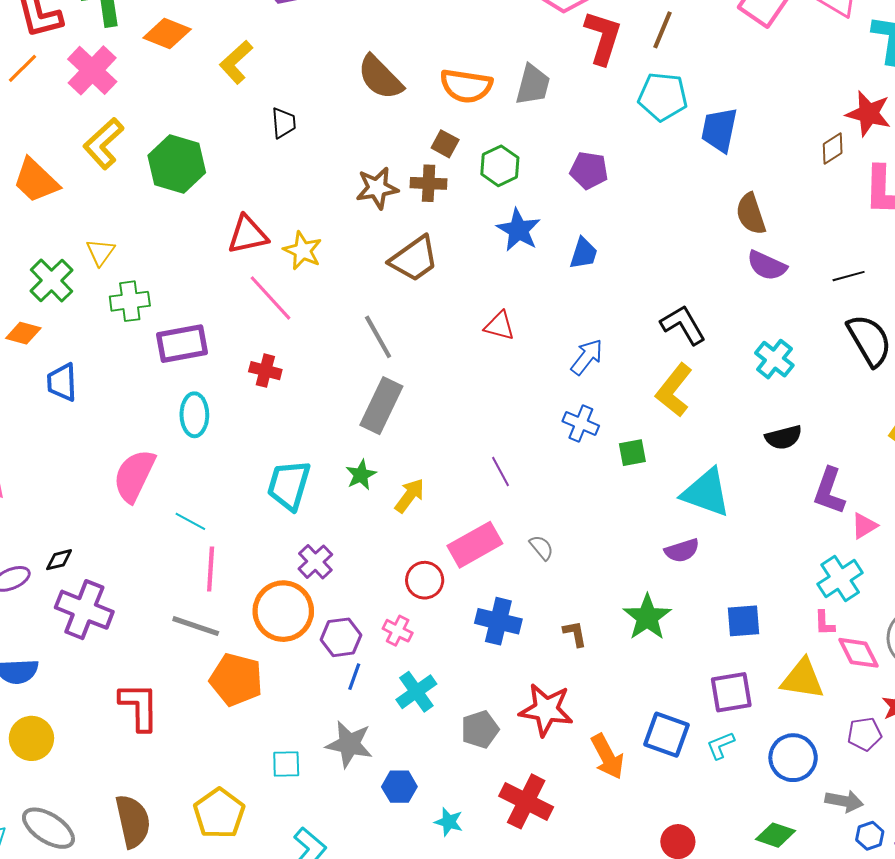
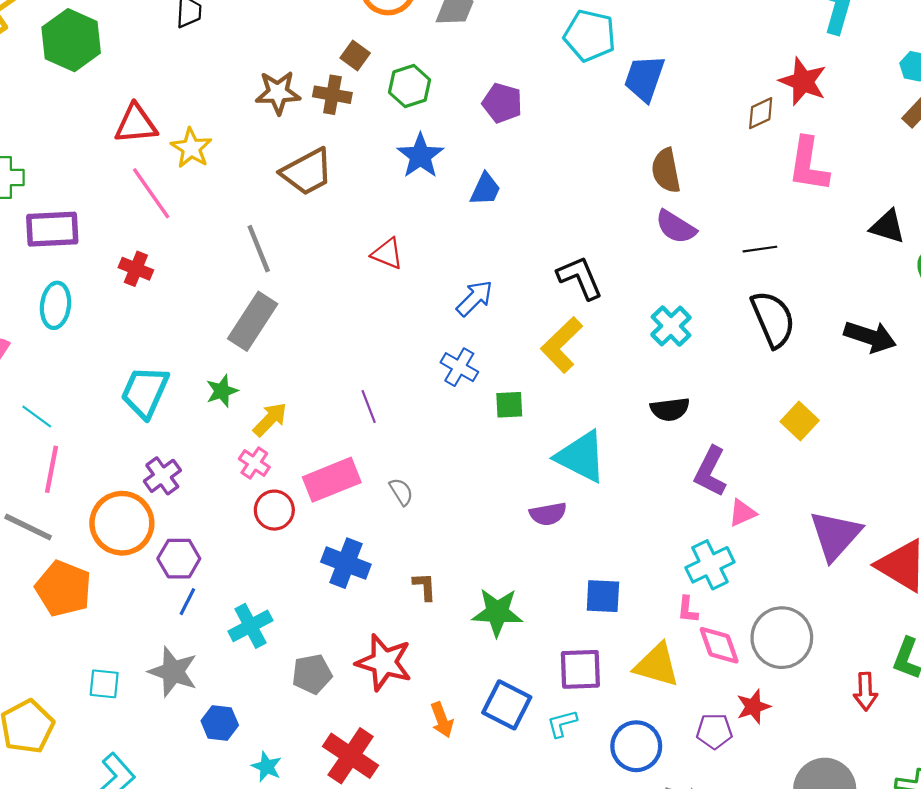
green star: (647, 617) -> (497, 612), moved, turned 30
pink cross: (398, 631) -> (254, 463), moved
orange arrow: (607, 757) -> (442, 720), size x0.7

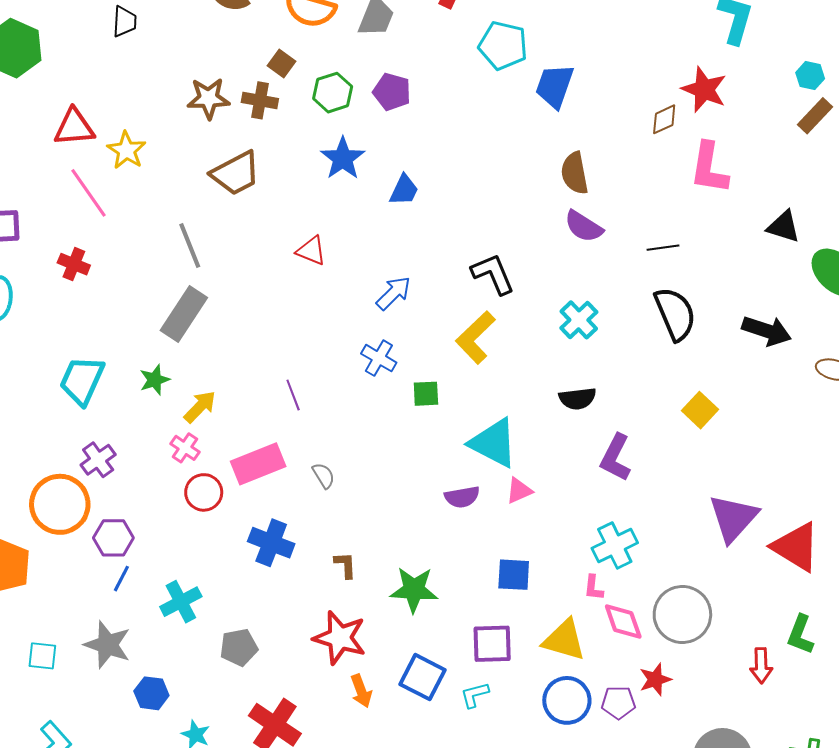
purple pentagon: (502, 103) -> (392, 92), moved
pink triangle: (742, 513) -> (519, 491), moved
red star: (384, 662) -> (340, 638), moved
blue circle: (636, 746) -> (567, 700), moved

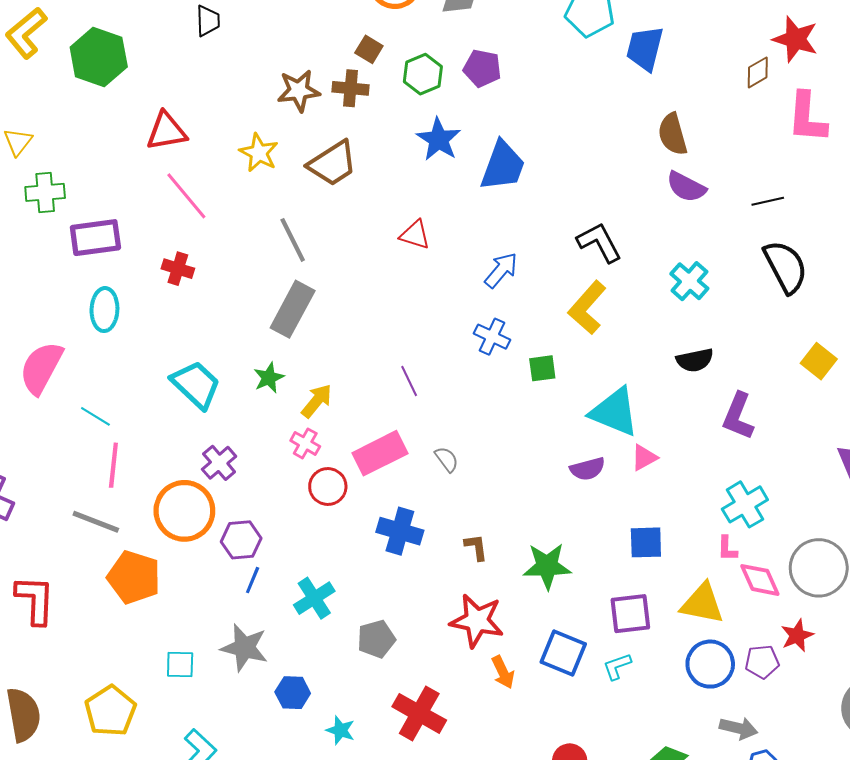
yellow star: (126, 150) -> (259, 153), moved
blue trapezoid: (404, 190) -> (503, 166), size x1.6
cyan trapezoid: (82, 380) -> (196, 385), turned 114

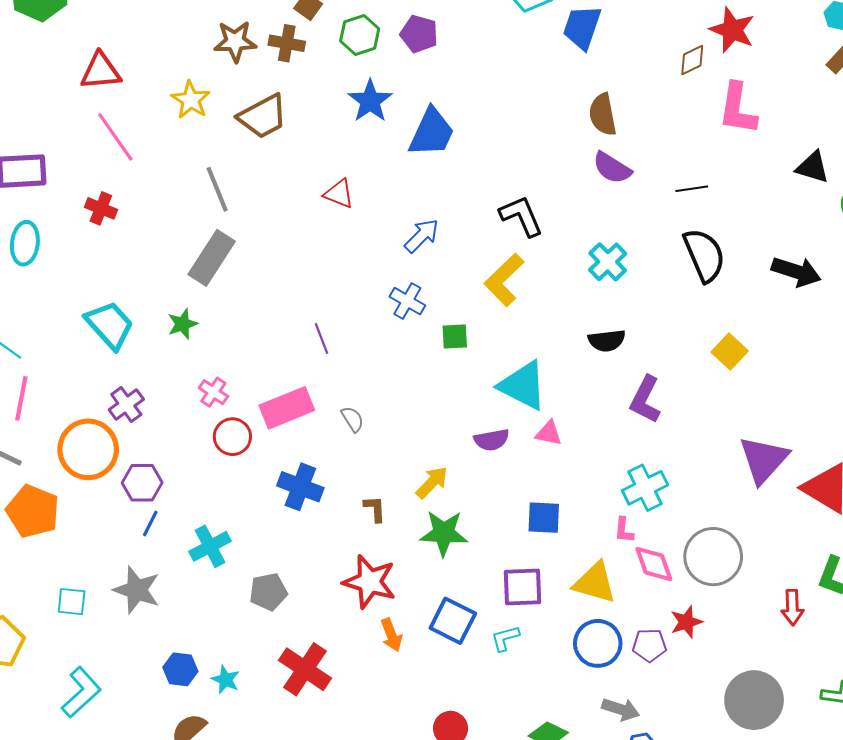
yellow arrow: (317, 401) -> (432, 482), moved
pink triangle: (644, 458) -> (549, 433), turned 36
blue hexagon: (293, 693) -> (180, 669), moved

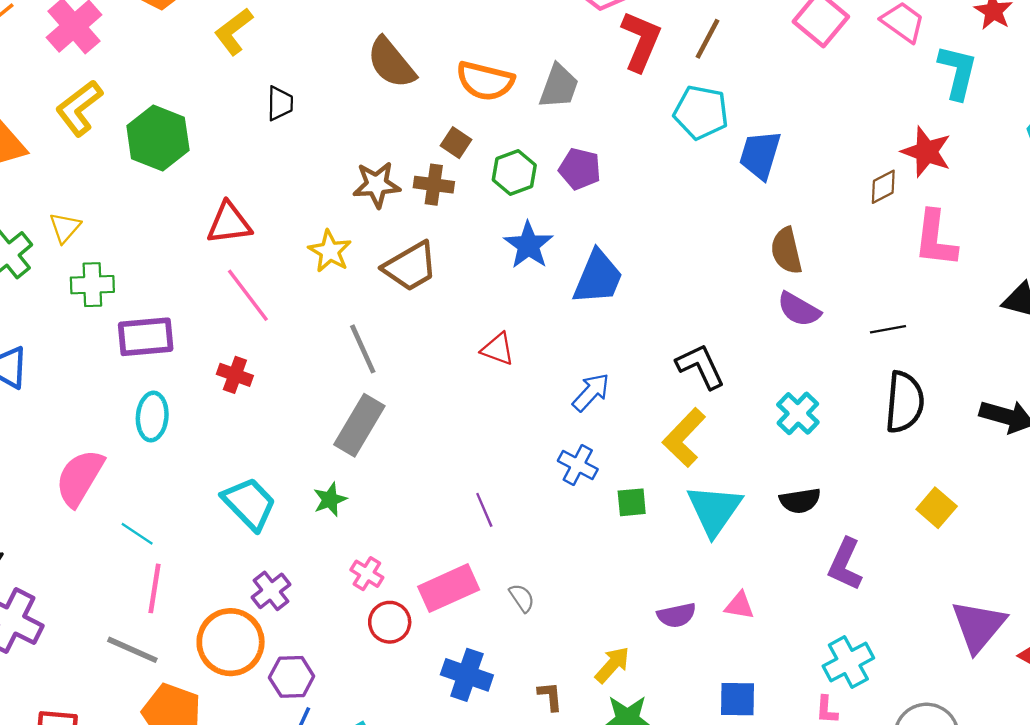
black semicircle: (704, 255) -> (905, 402), turned 30
cyan triangle: (523, 386) -> (714, 510), moved, turned 40

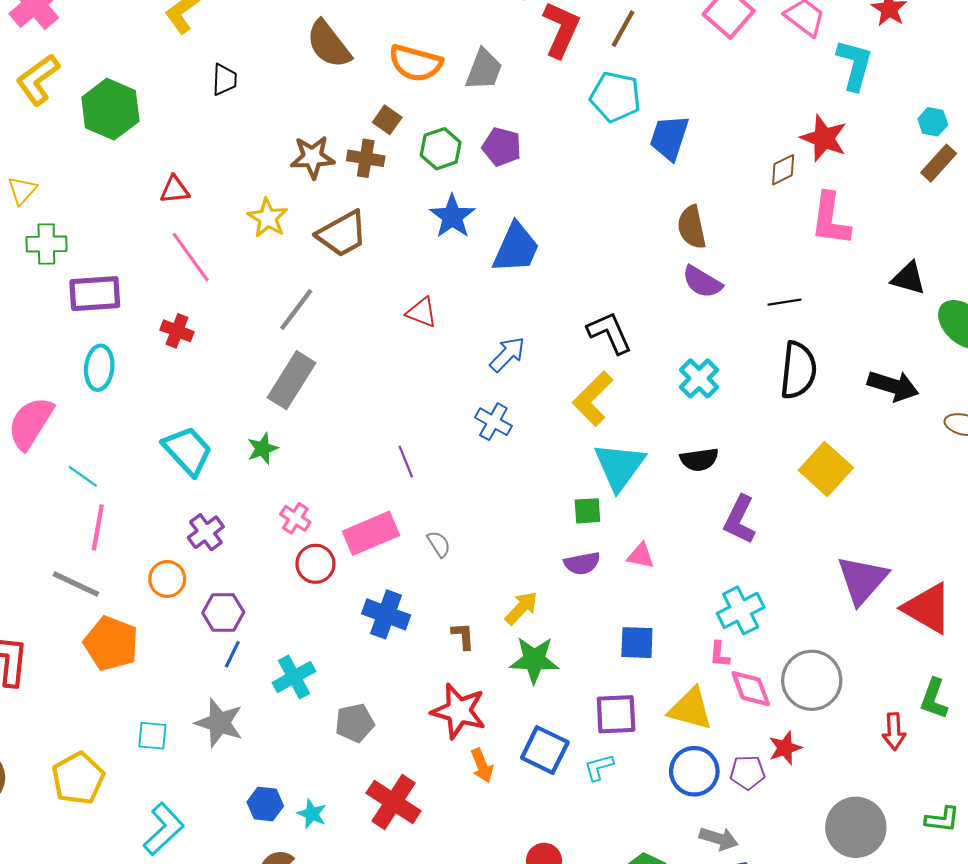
red triangle: (229, 223) -> (175, 190), size x0.7
gray line: (363, 349) -> (296, 309), turned 60
green square: (632, 502) -> (587, 511), moved
yellow square: (937, 508) -> (826, 469), size x1.4
orange circle: (231, 642) -> (167, 579), size x0.6

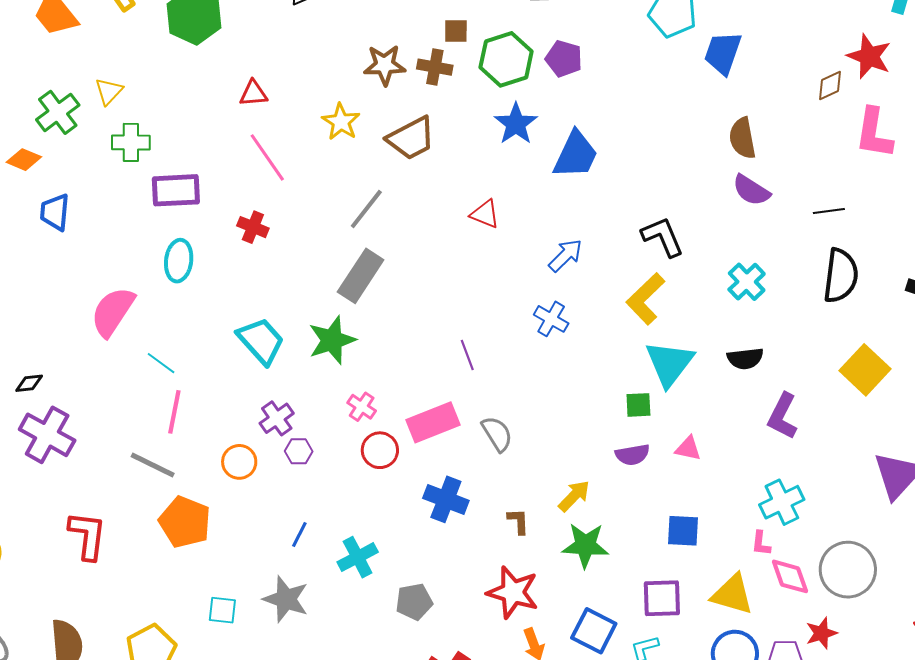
brown square: (387, 120) -> (456, 31), turned -36
green hexagon: (441, 149) -> (506, 59), size x1.4
green star: (263, 449) -> (332, 340), size x1.6
gray semicircle: (439, 544) -> (497, 434), size x1.4
purple hexagon: (223, 613) -> (299, 451), moved, size x0.7

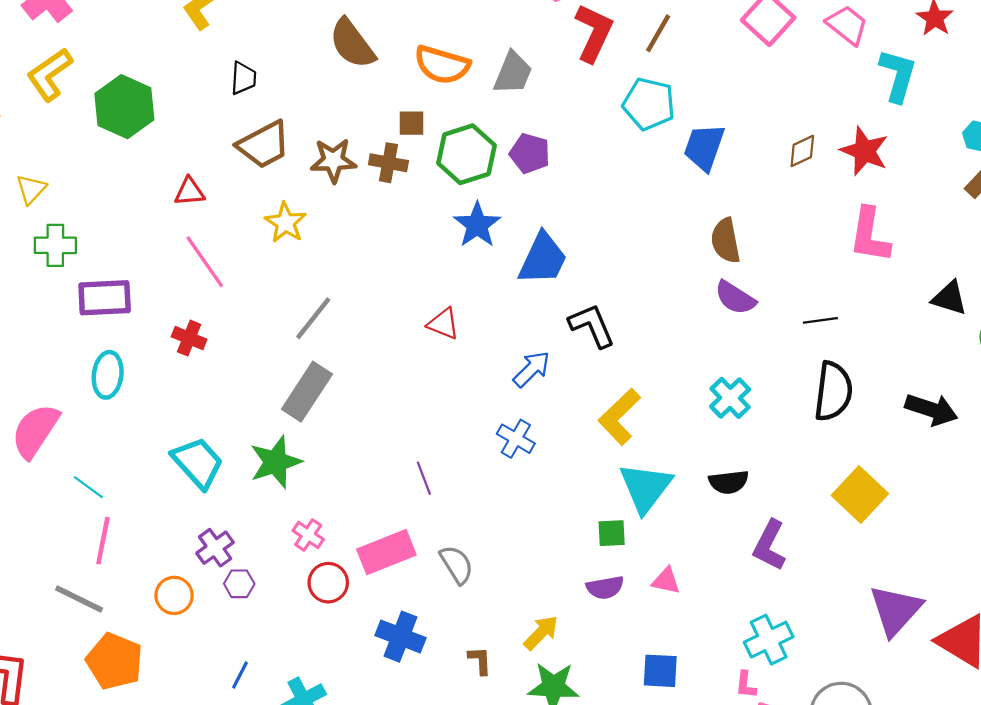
brown diamond: (830, 86) -> (802, 151), moved
brown trapezoid: (411, 138) -> (264, 145), moved
black L-shape: (663, 237) -> (592, 326), moved

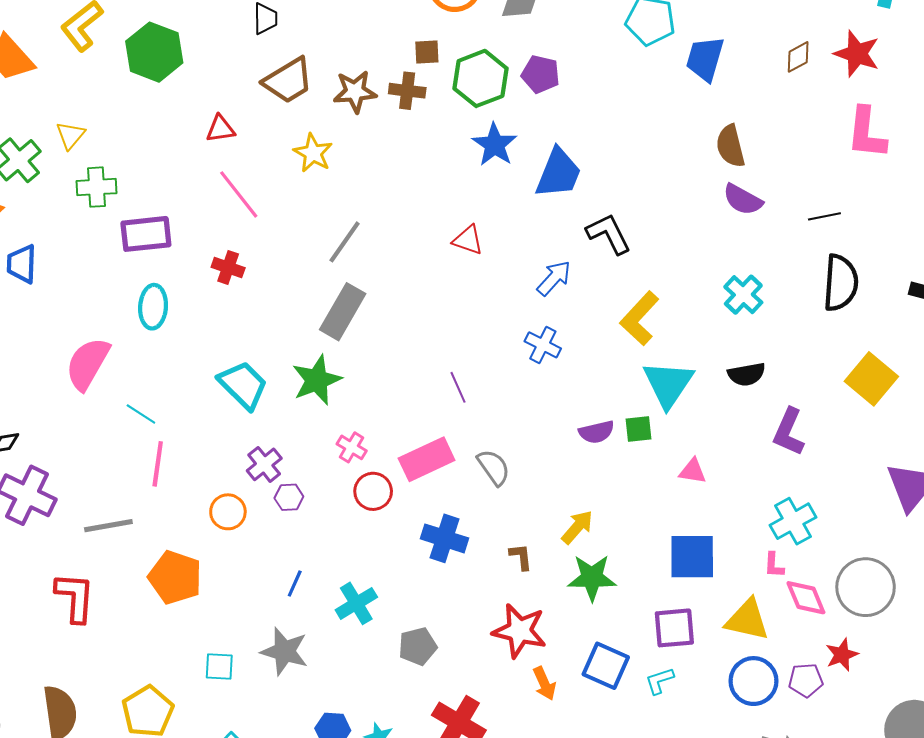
purple semicircle: (605, 588) -> (596, 432), moved
gray line: (79, 599) -> (108, 526), moved, turned -33
blue square: (660, 671) -> (692, 557), size x1.4

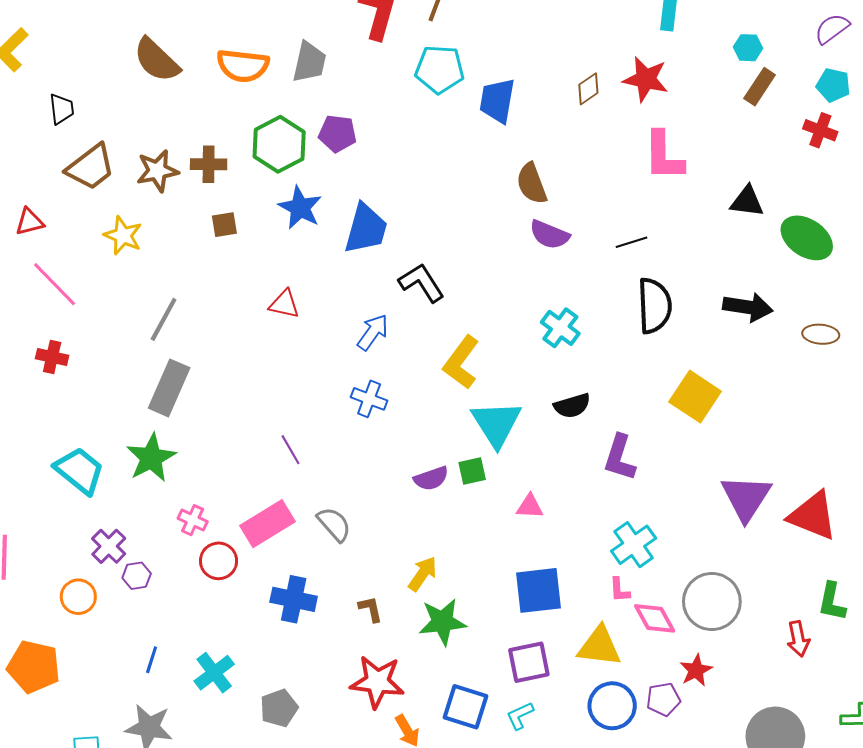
brown square: (427, 52) -> (224, 225), moved

